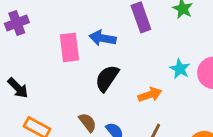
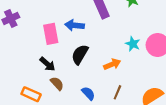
black arrow: (18, 88) -> (47, 64), moved
brown semicircle: (88, 122) -> (57, 84), moved

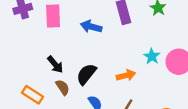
pink rectangle: (51, 34) -> (53, 16), moved
black semicircle: (80, 54) -> (86, 74), moved

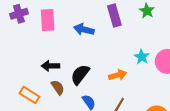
black arrow: (55, 65) -> (50, 66), turned 132

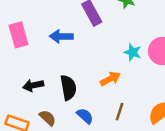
black semicircle: (80, 75) -> (68, 88), turned 145
brown semicircle: (58, 87) -> (48, 118), moved

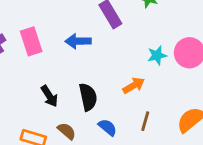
cyan star: (133, 52) -> (157, 55), turned -30
black arrow: (33, 85) -> (49, 96), turned -108

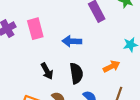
blue arrow: (78, 41) -> (72, 41), moved

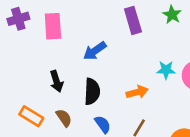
blue arrow: (72, 41) -> (95, 51), turned -48

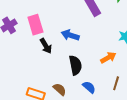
blue arrow: (95, 51) -> (70, 35), turned 66
black arrow: (56, 81) -> (46, 46), moved

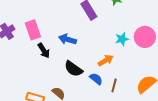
black semicircle: (75, 65) -> (73, 69), turned 138
blue semicircle: (89, 87) -> (96, 79), moved

